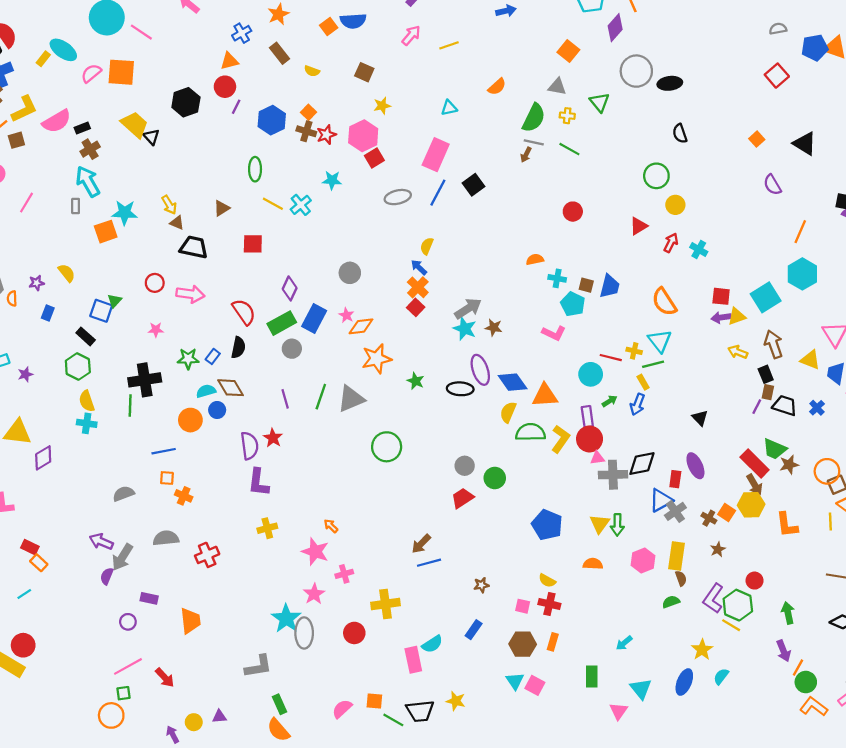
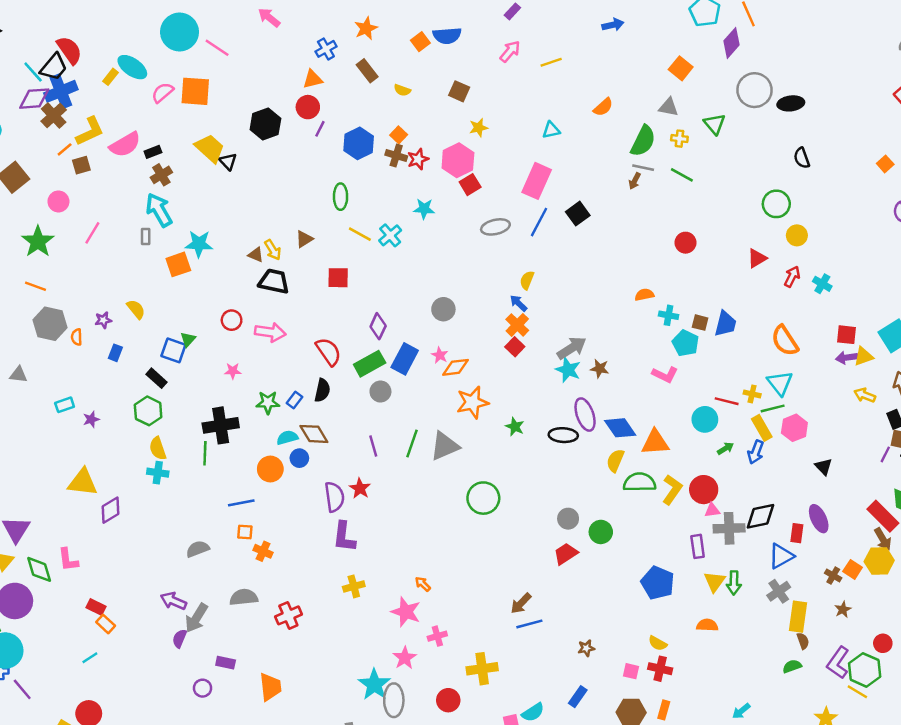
yellow arrow: (169, 205) -> (273, 250), moved
yellow rectangle: (643, 382) -> (762, 428), size x1.5
purple rectangle: (587, 417) -> (698, 546), moved
gray cross: (675, 511) -> (779, 591), moved
pink hexagon: (643, 561) -> (794, 428), moved

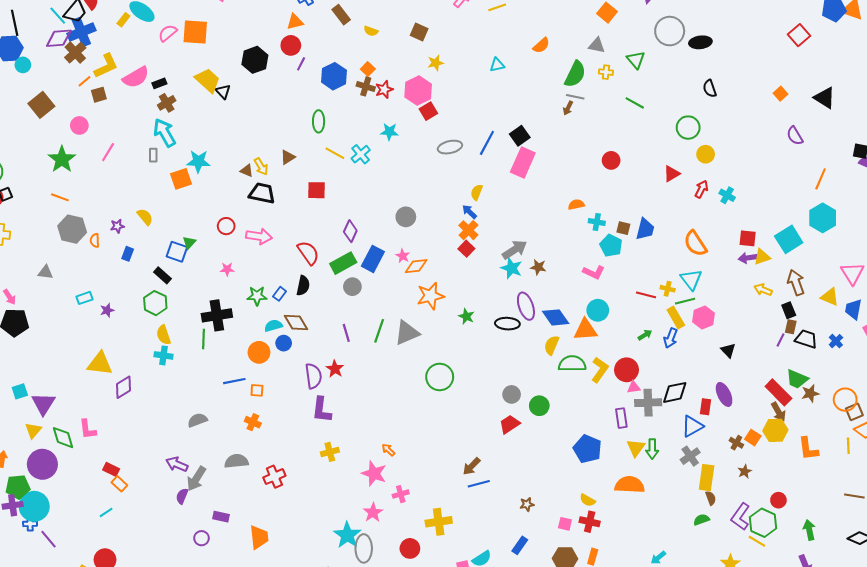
green line: (682, 175) -> (635, 103), moved
pink rectangle: (537, 181) -> (523, 162), moved
cyan circle: (705, 419) -> (598, 310), moved
orange square: (245, 532) -> (257, 390), moved
orange semicircle: (707, 625) -> (630, 485), size x1.6

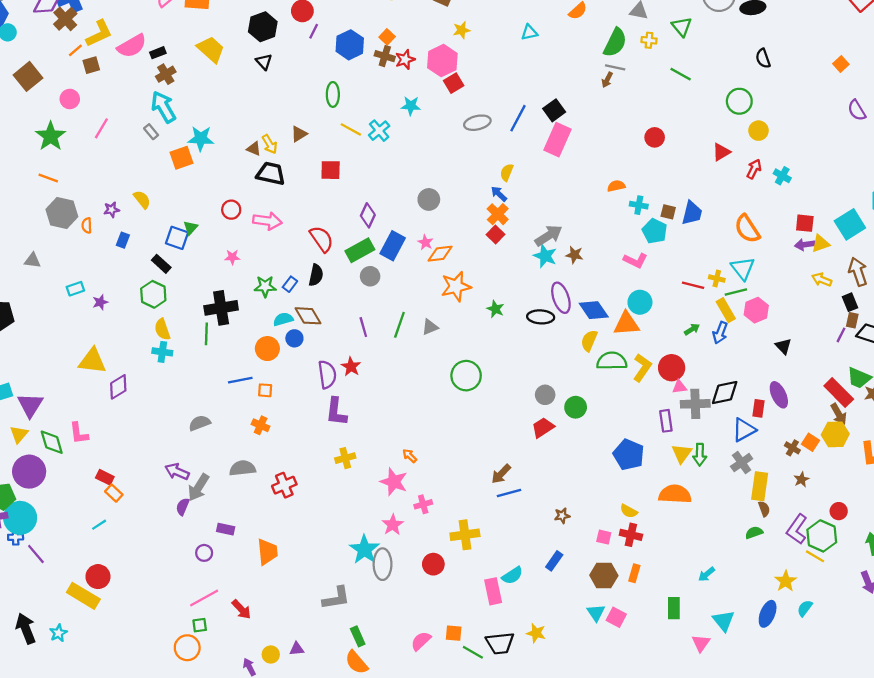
black triangle: (223, 92) -> (264, 62), moved
gray rectangle: (153, 155) -> (151, 132), turned -40
gray triangle: (407, 333) -> (430, 327), size x0.6

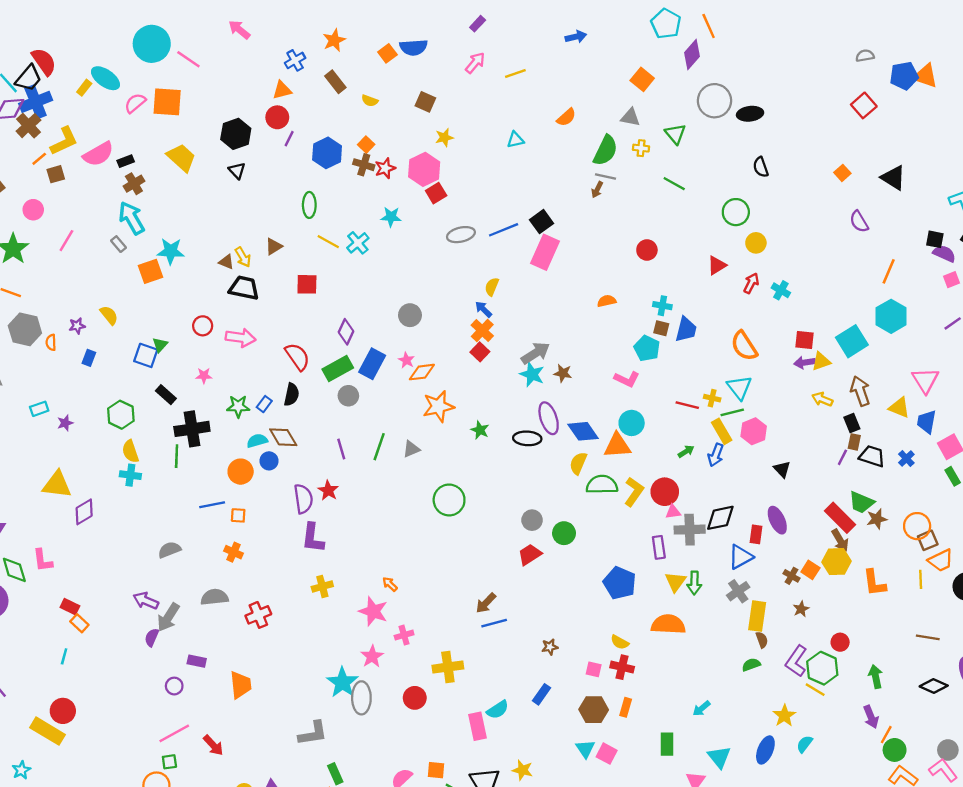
blue line: (518, 118) -> (504, 230), turned 40
cyan cross: (639, 205) -> (662, 306), moved
black rectangle: (161, 264) -> (166, 395), moved
cyan line: (99, 525) -> (64, 656), turned -42

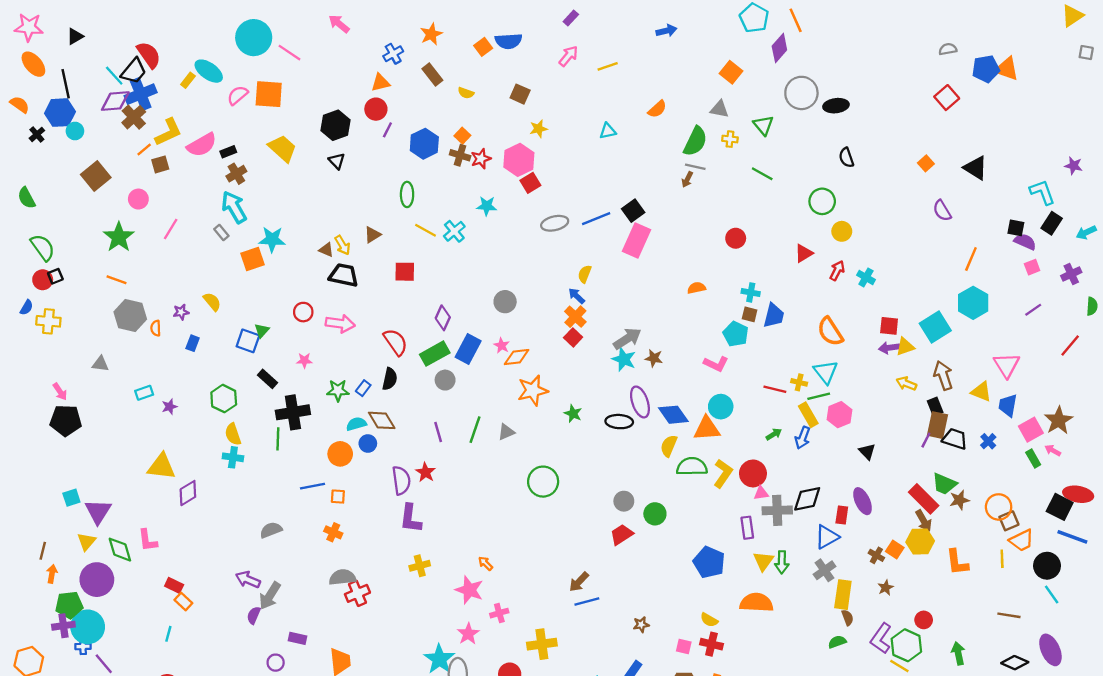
brown rectangle: (854, 442) -> (937, 425), size x1.6
gray semicircle: (214, 597) -> (342, 577), moved

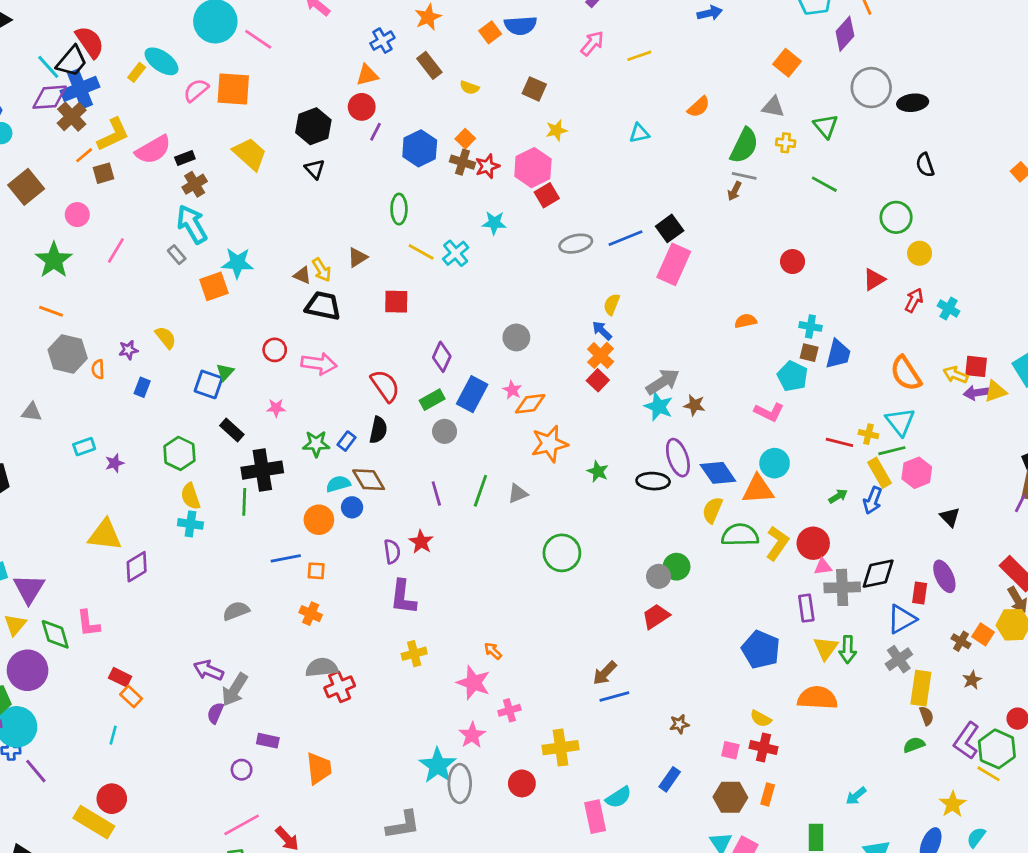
green rectangle: (435, 354) -> (432, 400), size x0.7
yellow arrow: (906, 384) -> (955, 375), moved
purple semicircle: (401, 480) -> (392, 552), size x0.7
green circle: (655, 514) -> (677, 567), moved

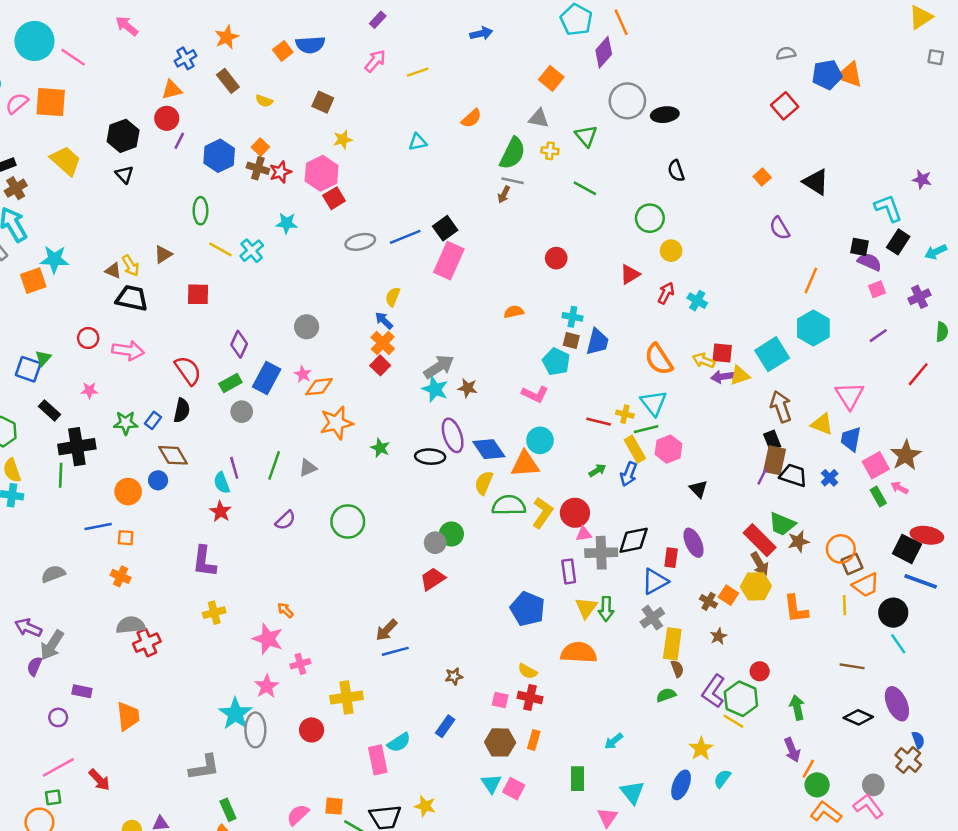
cyan semicircle: (338, 484) -> (222, 483), moved, turned -95
purple semicircle: (392, 552) -> (285, 520), moved, turned 55

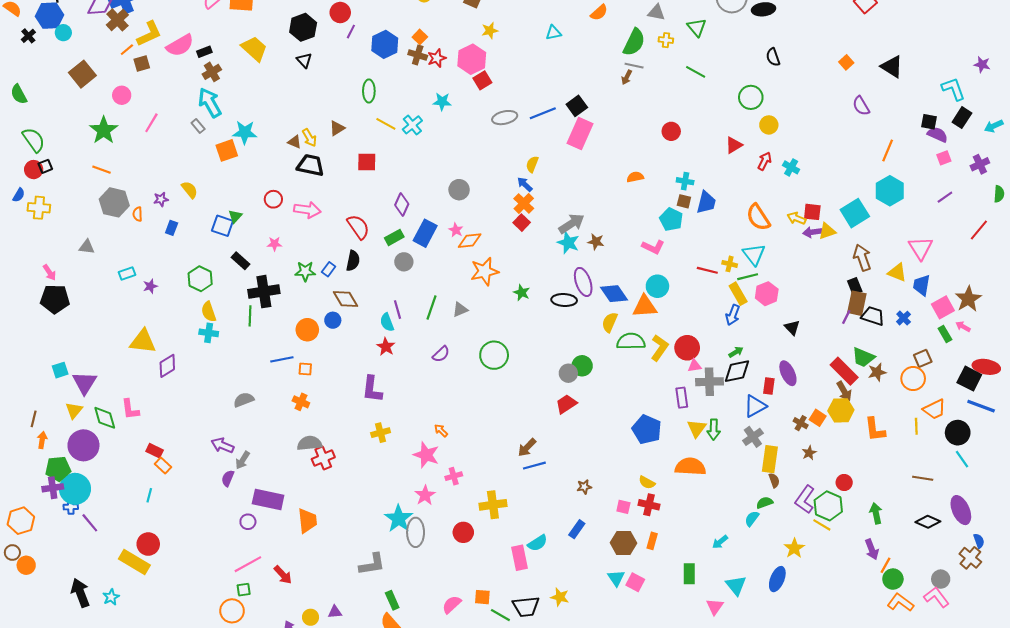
green arrow: (597, 470) -> (736, 352), moved
brown square: (852, 564) -> (923, 358), moved
gray arrow: (52, 645) -> (243, 460), size x0.7
purple rectangle: (82, 691) -> (268, 499), size x1.8
cyan semicircle: (722, 779) -> (752, 519), moved

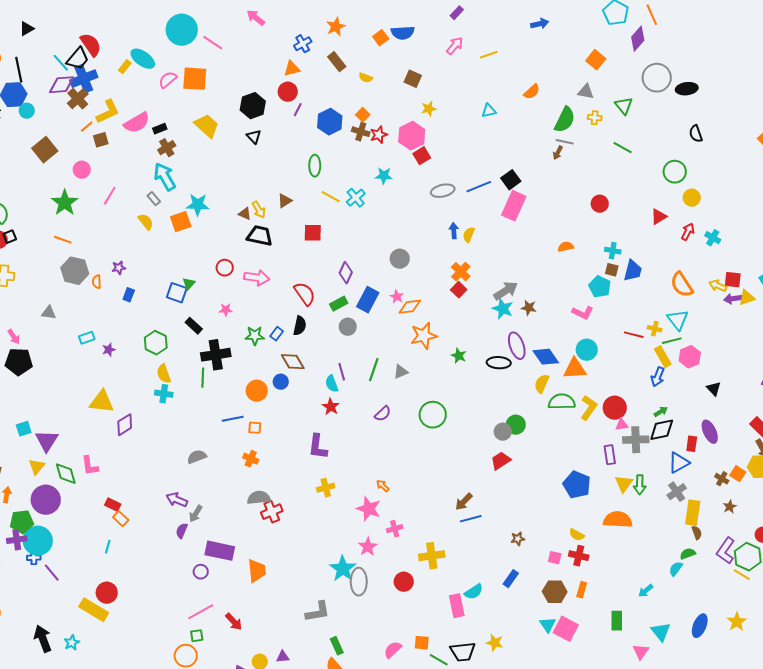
blue arrow: (525, 184) -> (454, 231), moved, turned 42
yellow semicircle: (190, 190) -> (146, 222), moved
yellow star: (794, 548) -> (737, 622), moved
pink square: (635, 582) -> (566, 629), size x1.4

